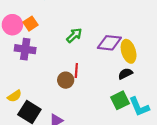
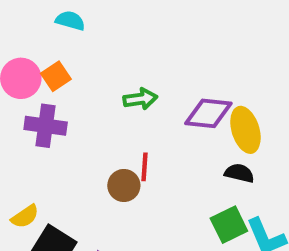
green arrow: (74, 35) -> (140, 99), turned 35
black semicircle: (125, 74) -> (239, 173), turned 40

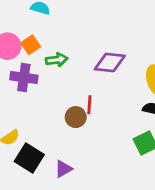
green arrow: (140, 99) -> (57, 60), moved
purple diamond: (208, 113) -> (110, 62), moved

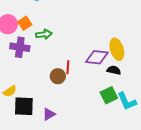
purple diamond: (110, 62) -> (97, 57), moved
black square: (29, 158) -> (24, 106), turned -30

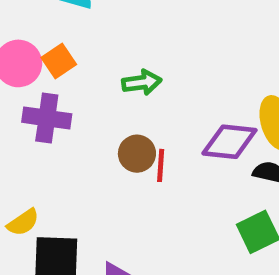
green arrow: (44, 34) -> (142, 82), moved
brown circle: (58, 76) -> (137, 154), moved

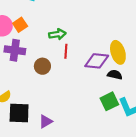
brown circle: (137, 154) -> (42, 66), moved
red line: (161, 165) -> (66, 51), moved

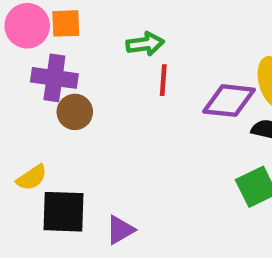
orange square: (20, 25) -> (66, 23), turned 32
brown circle: (42, 66) -> (75, 112), moved

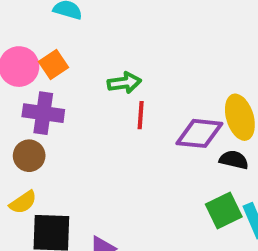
orange square: (66, 23) -> (53, 64), turned -32
brown circle: (75, 112) -> (29, 156), moved

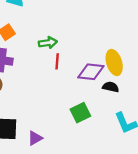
green square: (224, 210) -> (80, 113), moved

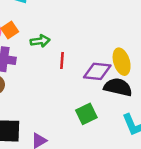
green arrow: (48, 43) -> (40, 41), moved
black semicircle: (111, 87) -> (118, 87), size x1.6

